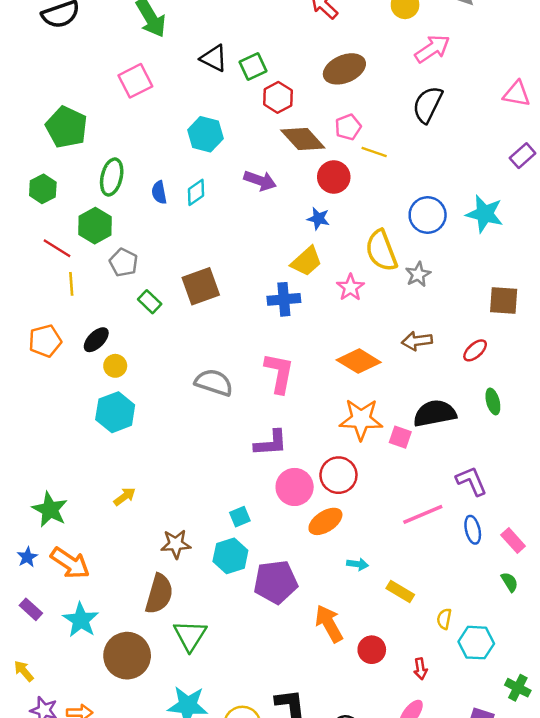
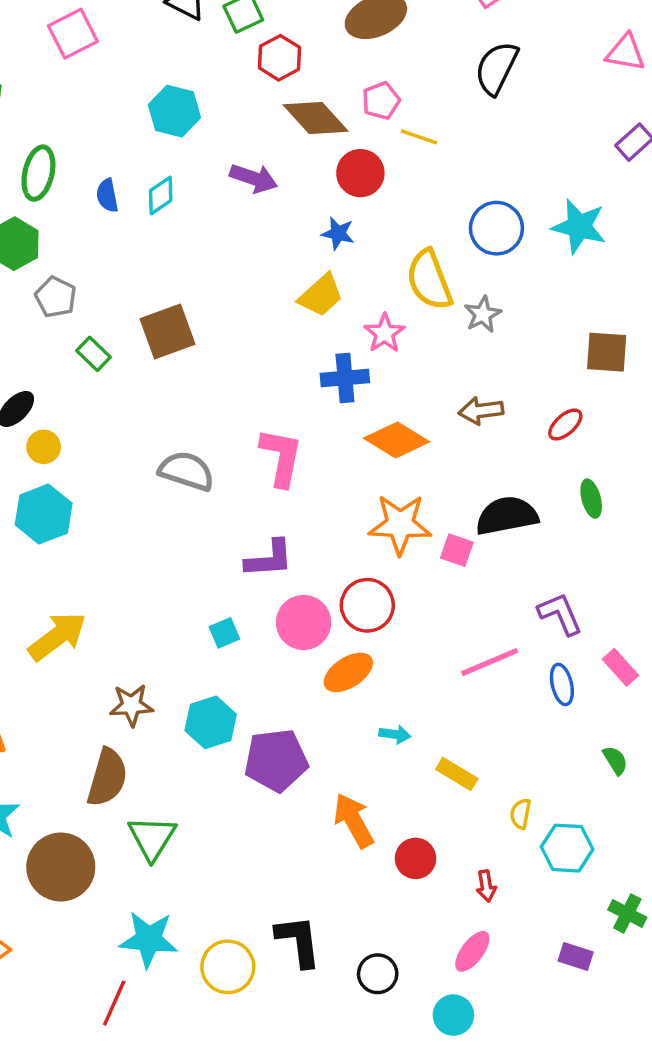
blue cross: (284, 299) -> (345, 378), moved
yellow arrow: (125, 496) -> (57, 636), size x1.8
cyan square: (240, 517) -> (224, 633), moved
pink rectangle: (513, 540) -> (620, 667), moved

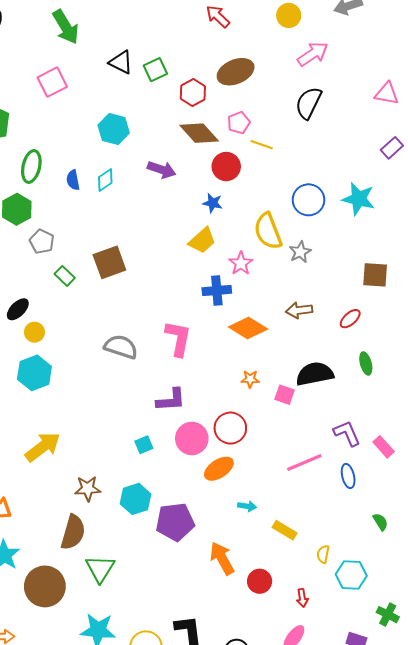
red hexagon: (279, 58) -> (193, 93), moved
orange star: (400, 524) -> (250, 379), size x0.5
pink rectangle: (620, 667) -> (384, 447), moved

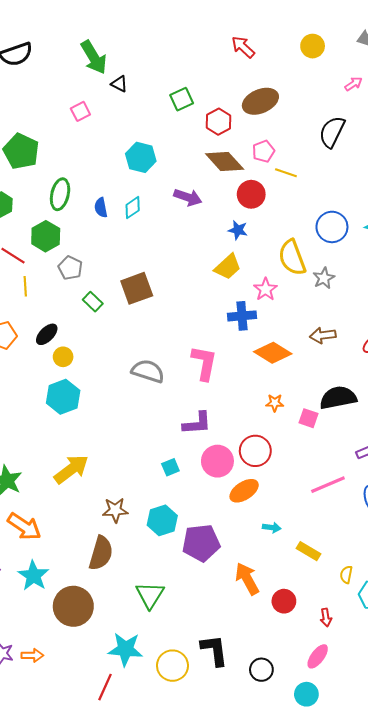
pink arrow: (313, 54) -> (353, 84), moved, size x0.6
black triangle: (121, 62) -> (119, 84), moved, size x0.7
pink square: (52, 82) -> (80, 111), size x0.7
green triangle: (100, 569) -> (150, 595), moved

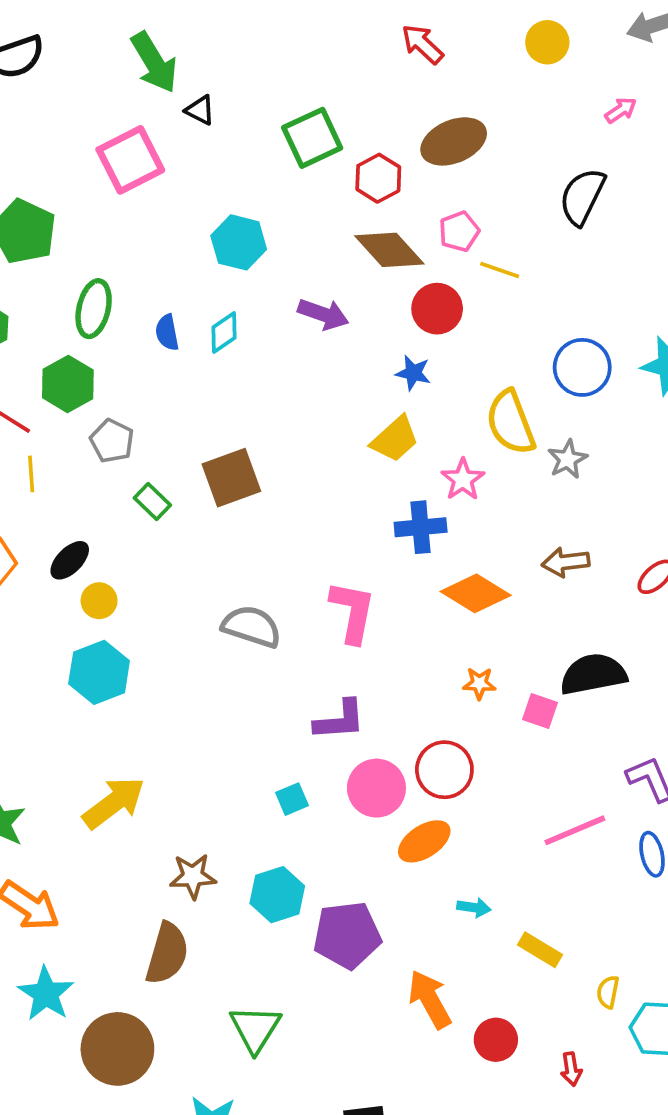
green square: (182, 99) -> (312, 138), size x1.4
pink square: (80, 111) -> (130, 160), size x1.8

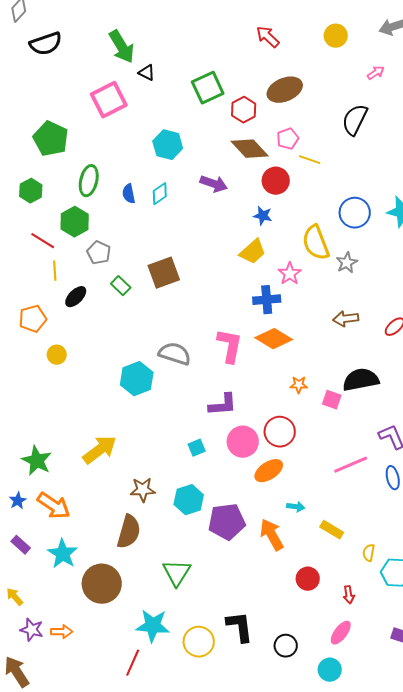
black ellipse: (70, 560) -> (76, 297), moved
orange diamond: (476, 593) -> (274, 339), moved
yellow circle: (99, 601) -> (57, 355), moved
cyan hexagon: (99, 672) -> (137, 379), moved
orange arrow: (430, 999) -> (272, 535), moved

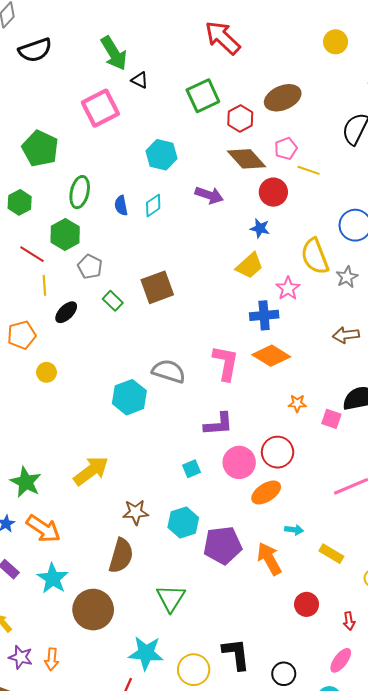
red arrow: (268, 37) -> (223, 38), moved, size x1.5
orange arrow: (62, 632) -> (52, 659), turned 95

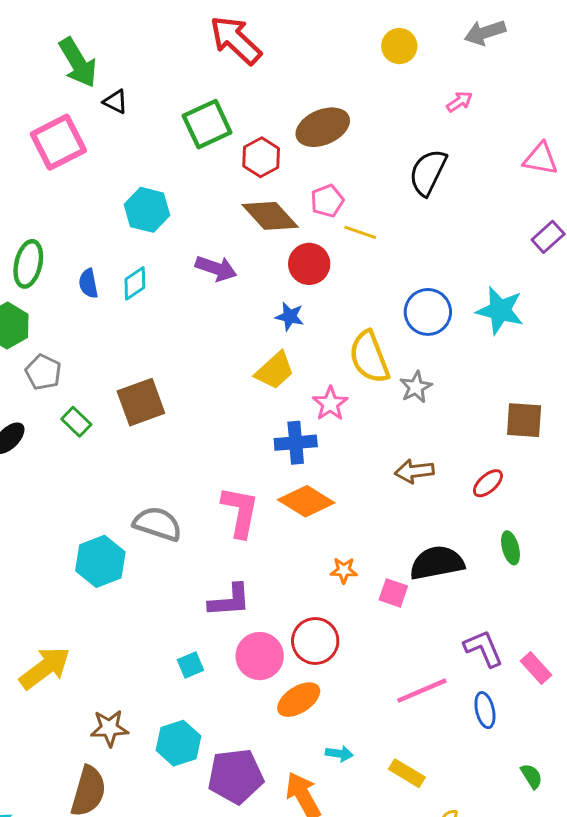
yellow rectangle: (331, 554) -> (407, 773), moved

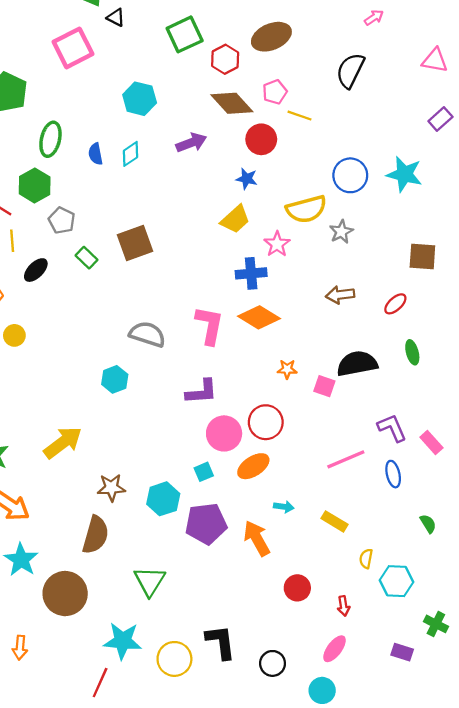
purple arrow: (216, 268) -> (191, 143), turned -40
yellow semicircle: (369, 357) -> (306, 209), turned -84
cyan hexagon: (100, 561) -> (115, 379), moved, size x0.7
cyan square: (191, 665) -> (204, 472), moved

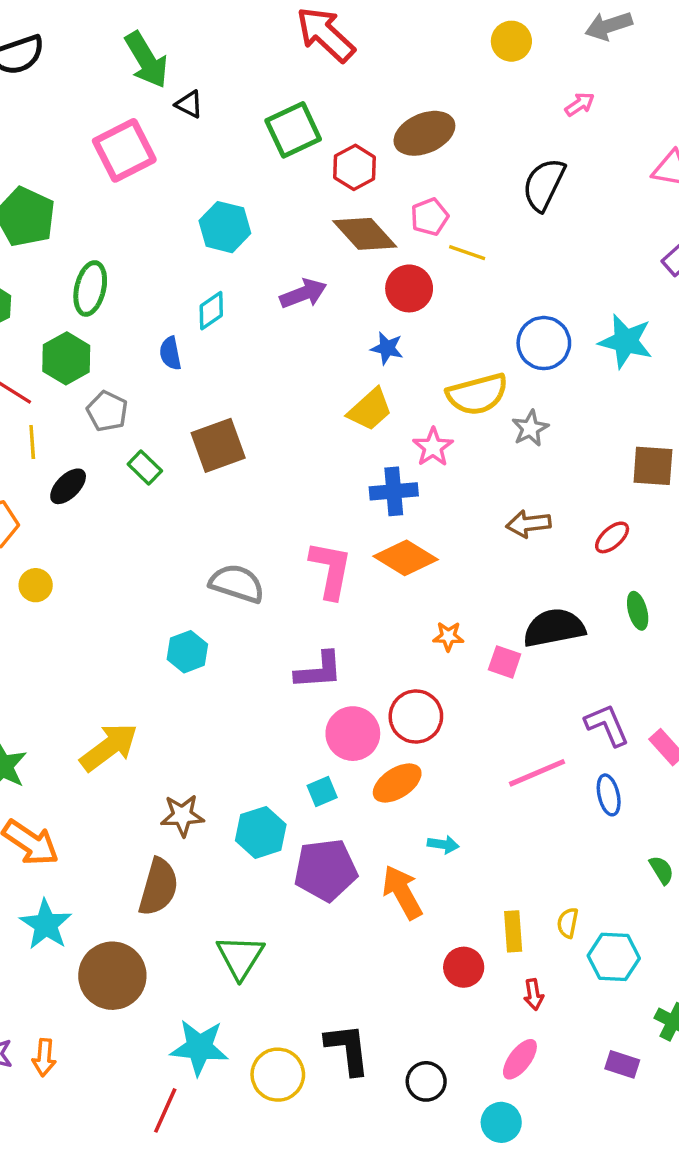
blue semicircle: (96, 154) -> (170, 353), moved
yellow rectangle: (335, 521) -> (513, 931), moved, turned 55

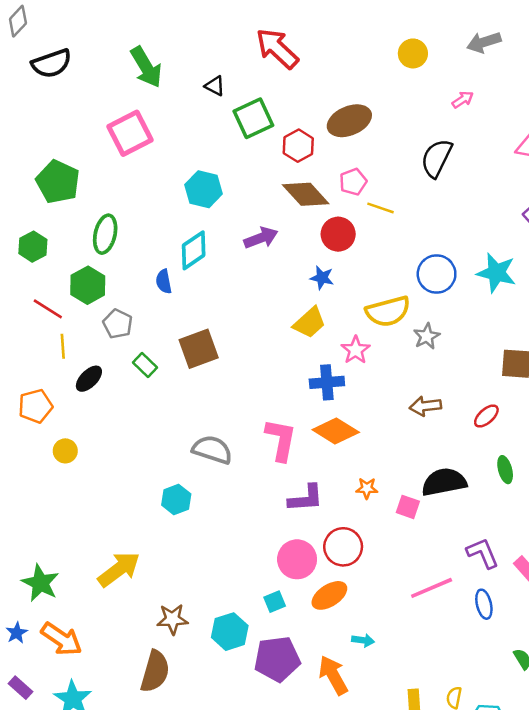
black triangle: (189, 104) -> (215, 86), moved
cyan diamond: (211, 311) -> (194, 250), size x1.4
purple L-shape: (319, 670) -> (306, 498), moved

